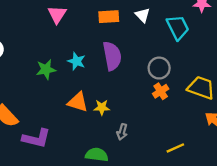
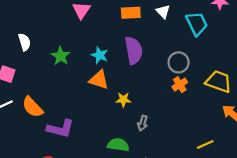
green star: (46, 69) -> (61, 56), moved, turned -30
orange triangle: (78, 102) -> (99, 80), moved
yellow line: (175, 148) -> (205, 144), moved

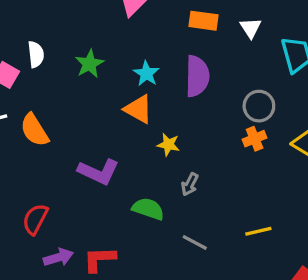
white semicircle: (24, 42) -> (36, 54), moved
purple L-shape: (61, 129) -> (99, 172), moved
yellow line: (205, 144) -> (258, 231), moved

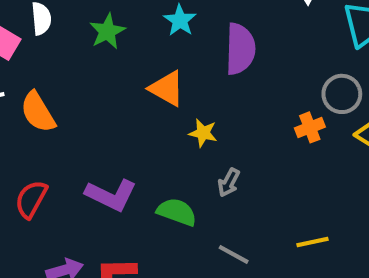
cyan star: (146, 74) -> (180, 20), moved
gray circle: (259, 106) -> (342, 94), moved
purple L-shape: (99, 172) -> (111, 195), moved
red semicircle: (35, 219) -> (31, 199), moved

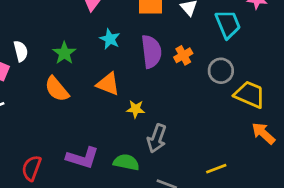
orange semicircle: (38, 112) -> (57, 89), moved
orange cross: (310, 127) -> (183, 55), moved
gray arrow: (229, 182) -> (157, 138), size x1.5

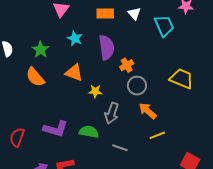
orange cross: (183, 55) -> (127, 65), moved
gray circle: (221, 71) -> (137, 86), moved
orange arrow: (263, 133) -> (148, 111), moved

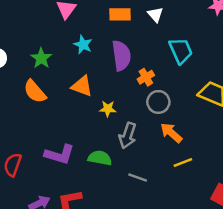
cyan trapezoid: (164, 26) -> (181, 51), moved

